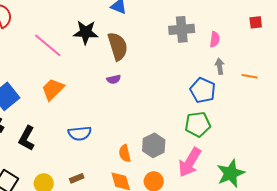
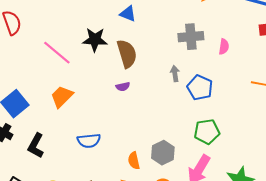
gray arrow: (220, 66) -> (175, 74), moved
blue pentagon: (203, 90) -> (200, 88), moved

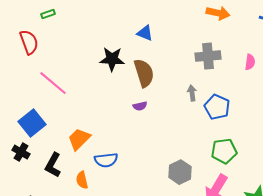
pink semicircle: (224, 47) -> (250, 62), moved
pink line: (57, 53) -> (53, 83), moved
orange trapezoid: (62, 97) -> (79, 139), moved
orange semicircle: (134, 161) -> (82, 180), moved

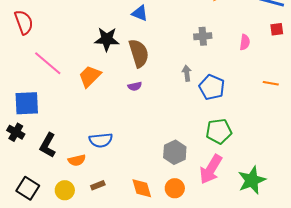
gray cross: (208, 56) -> (203, 36), size x0.7
blue square: (32, 123) -> (27, 103), turned 36
orange trapezoid: (79, 139) -> (90, 76), moved
orange semicircle: (82, 180) -> (77, 160), turned -90

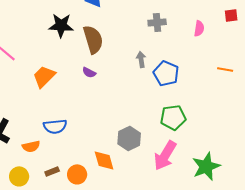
orange trapezoid: (90, 76) -> (44, 76), moved
purple semicircle: (135, 86) -> (89, 72), turned 40
orange diamond: (142, 188) -> (104, 160), moved
orange circle: (175, 188) -> (77, 174), moved

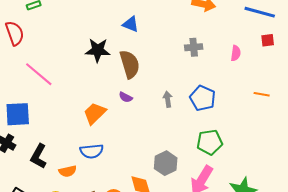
gray arrow: (141, 59) -> (168, 99), moved
orange trapezoid: (44, 76) -> (95, 113), moved

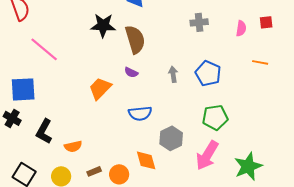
red square: (268, 40) -> (266, 22), moved
orange line: (262, 94) -> (260, 62), moved
blue semicircle: (92, 151) -> (140, 113), moved

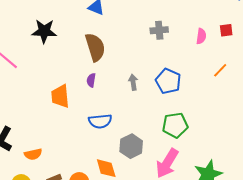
black star: (103, 25) -> (44, 31), moved
orange line: (260, 62) -> (220, 70), turned -56
purple semicircle: (131, 72) -> (91, 80), turned 72
orange trapezoid: (100, 88) -> (60, 96), turned -50

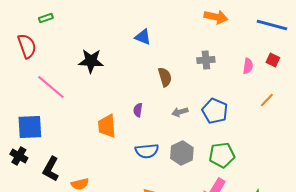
red square: (226, 30) -> (273, 60), turned 32
brown semicircle: (95, 47) -> (165, 77), moved, size x0.7
gray arrow: (133, 82) -> (180, 112), turned -98
gray hexagon: (131, 146) -> (182, 153), moved

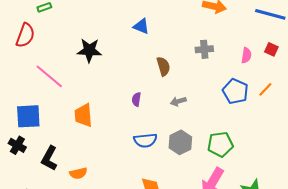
red semicircle: (27, 46) -> (25, 35), turned 40
blue pentagon: (215, 111) -> (235, 91), moved
orange trapezoid: (107, 126) -> (83, 115), moved

